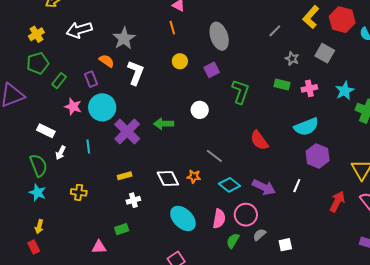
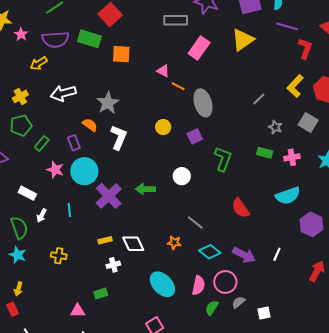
orange line: (172, 28) -> (178, 86), moved, turned -48
purple hexagon: (318, 156) -> (311, 224), moved
white diamond: (168, 179) -> (133, 244), moved

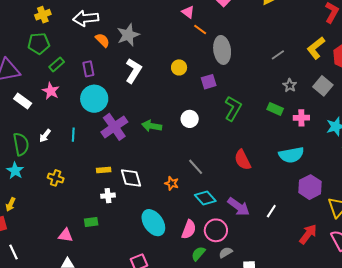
orange semicircle: (90, 125) -> (102, 40), moved
pink star: (55, 170) -> (51, 91), moved
white rectangle: (27, 193) -> (23, 101), moved

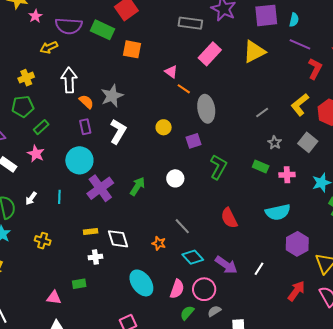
white arrow: (86, 18) -> (69, 80), turned 95
purple rectangle: (88, 69) -> (85, 127), moved
green arrow: (152, 126) -> (137, 186), turned 114

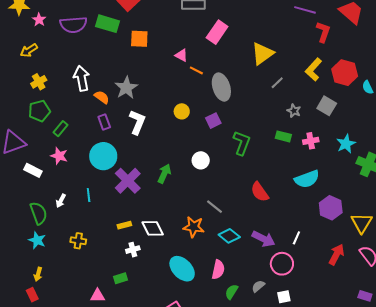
yellow arrow: (49, 47) -> (29, 50), moved
yellow triangle: (254, 52) -> (262, 54), moved
orange star: (159, 243) -> (194, 227), size x1.5
pink circle: (204, 289) -> (282, 264), moved

